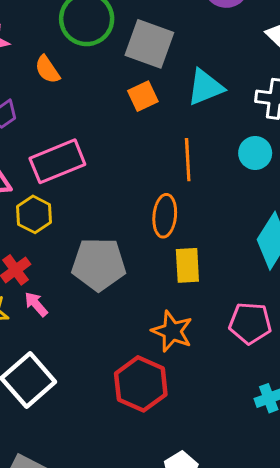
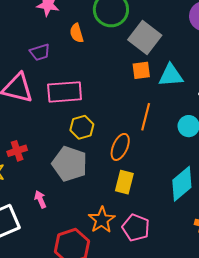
orange square: (143, 96) -> (141, 70), moved
yellow hexagon: (34, 214) -> (82, 127), moved
pink arrow: (36, 304) -> (40, 199), moved
pink pentagon: (250, 323) -> (136, 228), moved

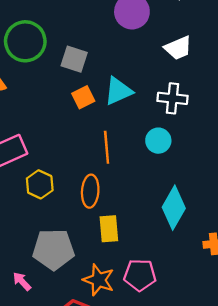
gray square: (145, 38) -> (74, 59), size x0.7
gray pentagon: (70, 164) -> (54, 249), moved

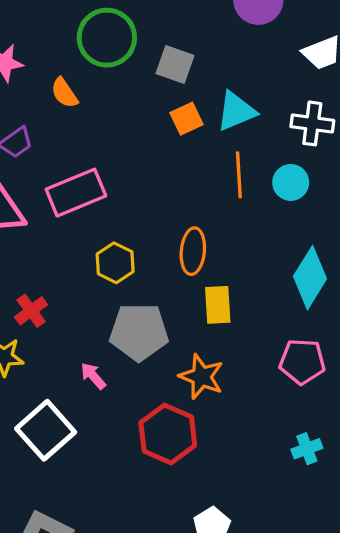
orange line: (107, 147) -> (239, 175), moved
yellow hexagon: (40, 184) -> (115, 263), moved
pink pentagon: (140, 275) -> (302, 362), moved

